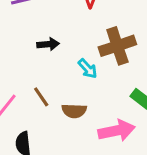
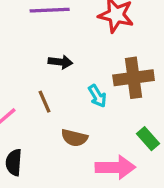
brown line: (41, 97) -> (45, 102), moved

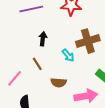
black arrow: (60, 62) -> (43, 39), turned -80

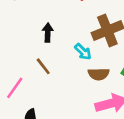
brown semicircle: (59, 83) -> (99, 74), moved

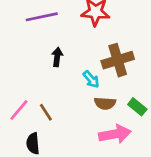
brown line: (43, 66) -> (46, 112), moved

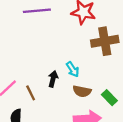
black arrow: (57, 57) -> (53, 79), moved
brown cross: (118, 60) -> (105, 41), moved

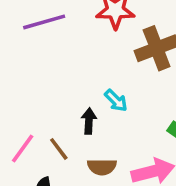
brown semicircle: (82, 91) -> (102, 167), moved

